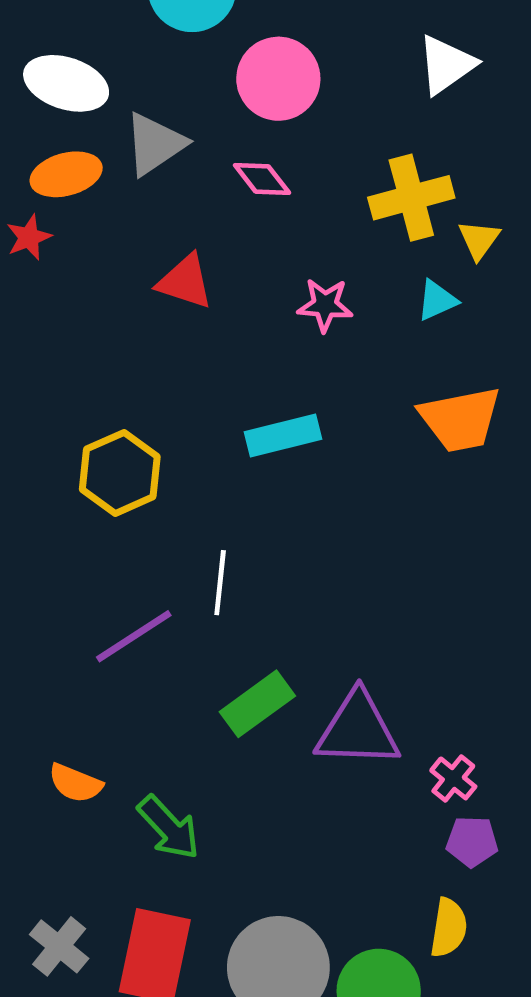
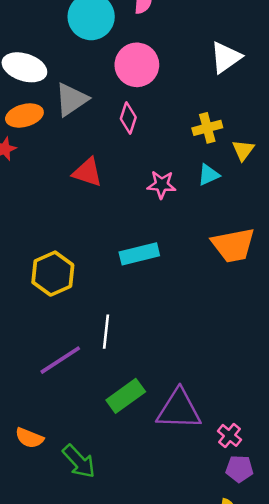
pink diamond: (262, 179) -> (128, 118), turned 56
yellow cross: (411, 198) -> (207, 128), size x0.7
cyan triangle: (437, 300) -> (209, 175), moved

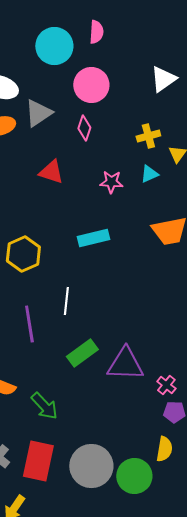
purple line: (60, 360) -> (29, 324), turned -66

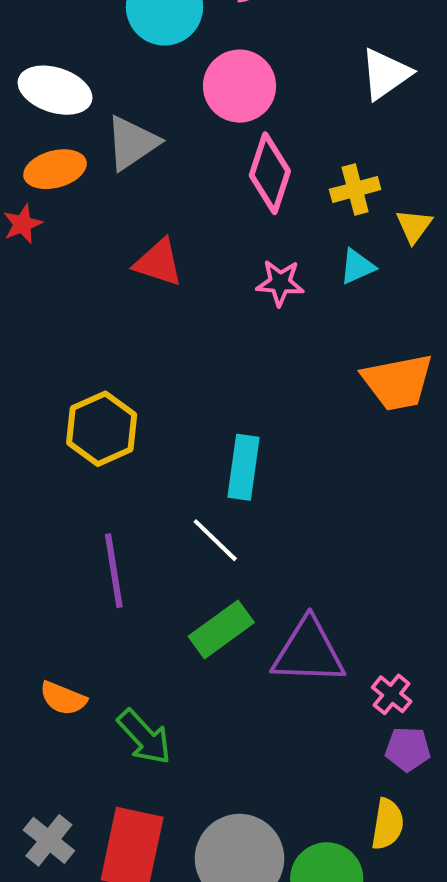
pink diamond: (84, 128) -> (270, 173), moved, size x1.5
cyan rectangle: (93, 238) -> (244, 467), moved, turned -68
white line: (66, 301) -> (215, 540), moved, turned -52

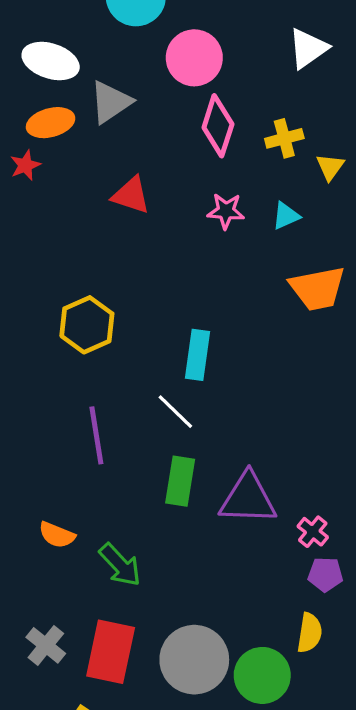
cyan triangle: (357, 267) -> (286, 216), moved
green rectangle: (221, 629) -> (180, 481), turned -45

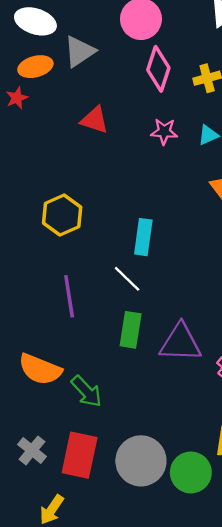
orange semicircle: (57, 535) -> (40, 369), size x1.6

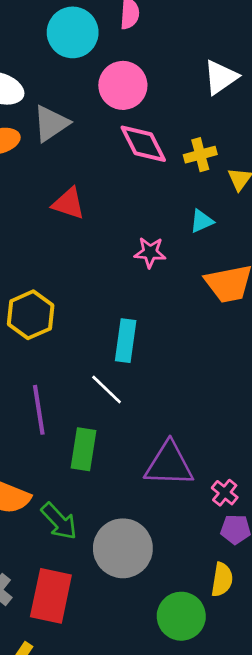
pink diamond: (158, 69) -> (143, 144), turned -45
pink star: (164, 132) -> (150, 252), moved
green rectangle: (131, 330) -> (84, 449), moved
gray circle: (141, 461) -> (123, 548), moved

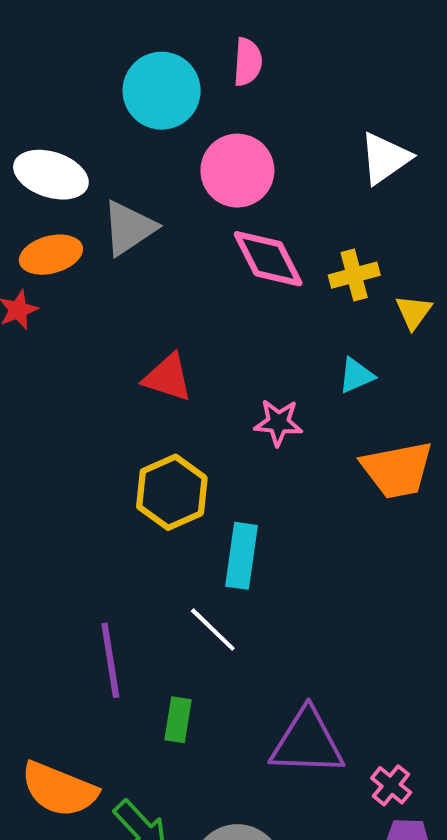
red triangle: (69, 203) -> (168, 378), moved
yellow hexagon: (31, 315) -> (172, 492), moved
green rectangle: (84, 449) -> (178, 720), size x0.7

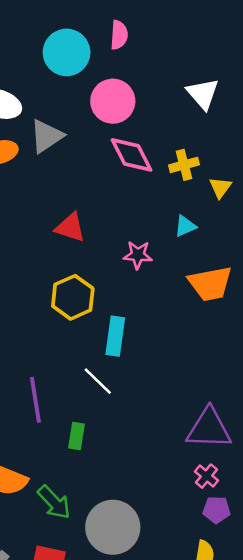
white triangle: (385, 158) -> (203, 94), turned -36
purple triangle: (307, 742) -> (209, 429), moved

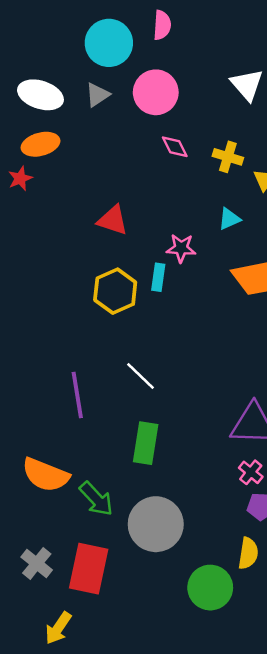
gray triangle: (47, 136) -> (97, 95), moved, size x0.7
pink diamond: (132, 155) -> (175, 147), size x0.6
yellow cross: (184, 165) -> (228, 157), turned 32
cyan rectangle: (115, 336) -> (158, 277), moved, size x0.7
green rectangle: (77, 436) -> (146, 443), moved, size x1.5

